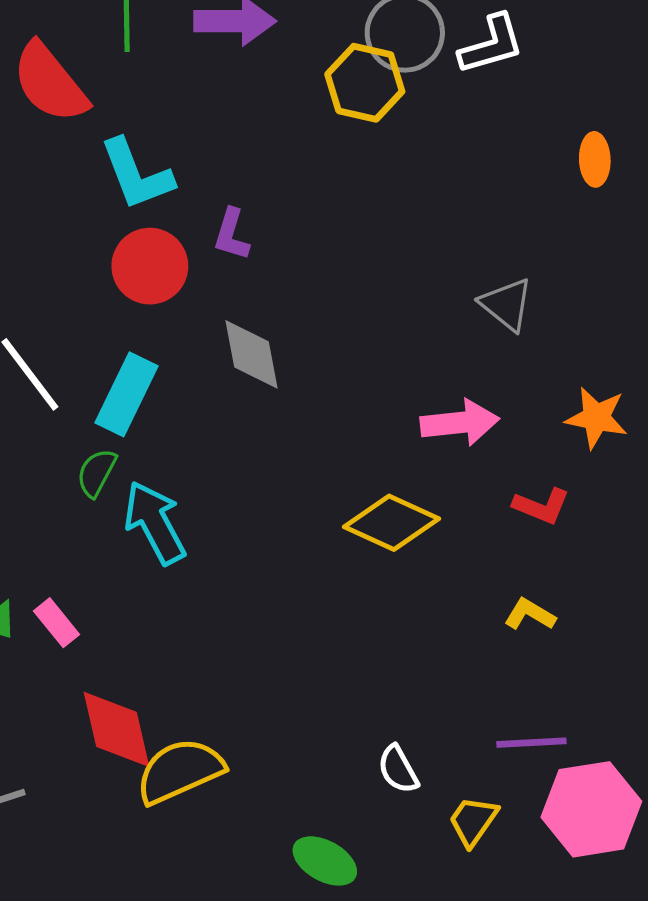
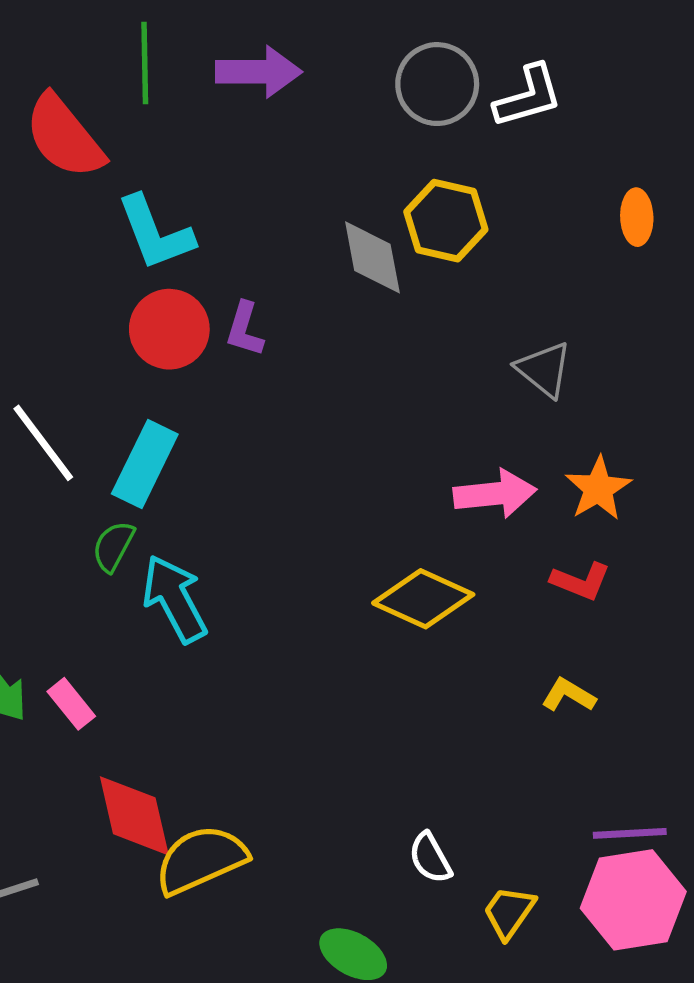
yellow hexagon: (365, 83) -> (446, 221), moved
purple L-shape: (231, 234) -> (245, 329), moved
gray diamond: (251, 354) -> (372, 257), moved
orange star: (596, 418) -> (598, 488), moved, turned 30
purple line: (531, 743) -> (630, 833), moved

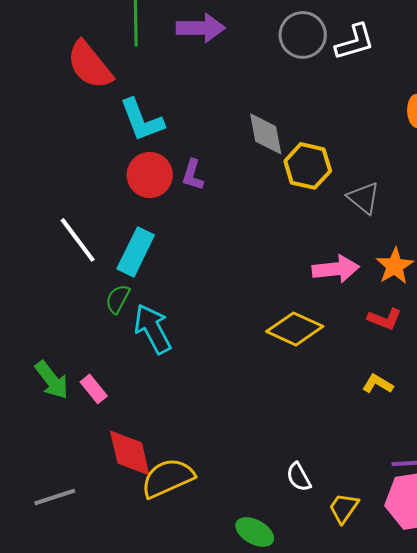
yellow hexagon: (446, 221) -> (308, 166), moved

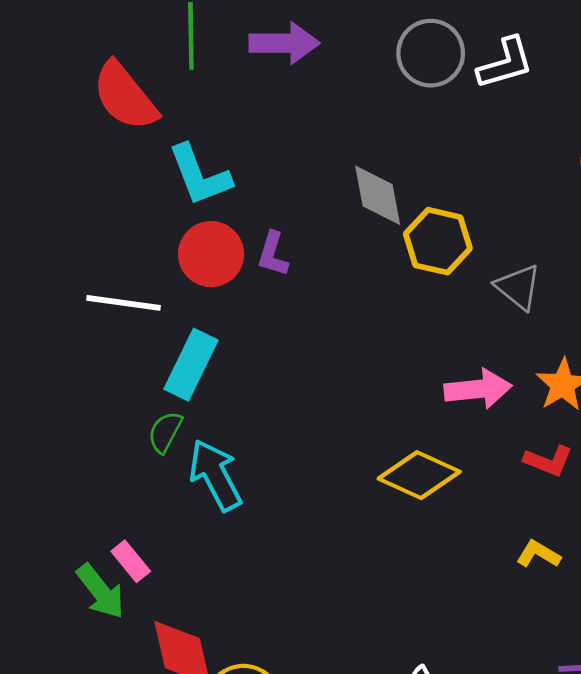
white line: (78, 240) -> (124, 303), moved, turned -45
green arrow: (52, 380) -> (101, 591), moved

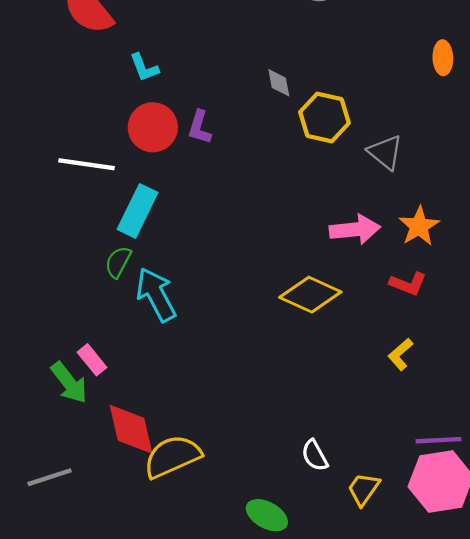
cyan L-shape: (200, 175) -> (144, 68), size x0.6
gray diamond: (378, 195) -> (279, 83), size x0.6
yellow L-shape: (538, 554) -> (401, 354), turned -72

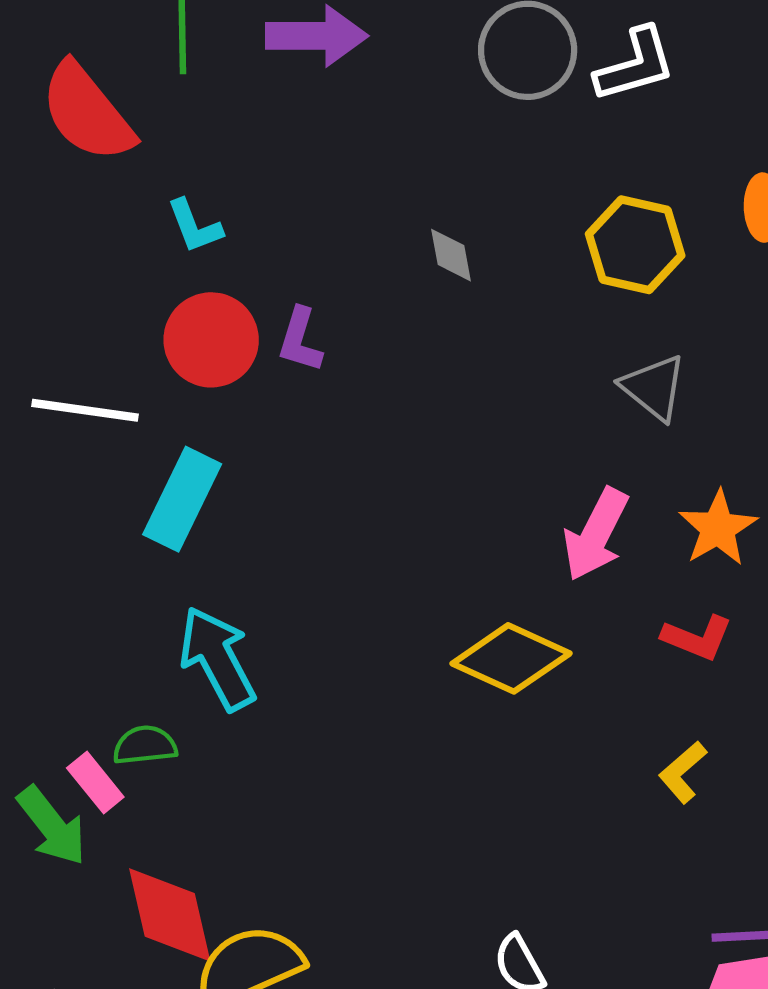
yellow hexagon: (324, 118) -> (635, 245), moved
pink arrow: (355, 229) -> (596, 534), turned 123
green semicircle: (118, 262) -> (145, 745), moved, turned 56

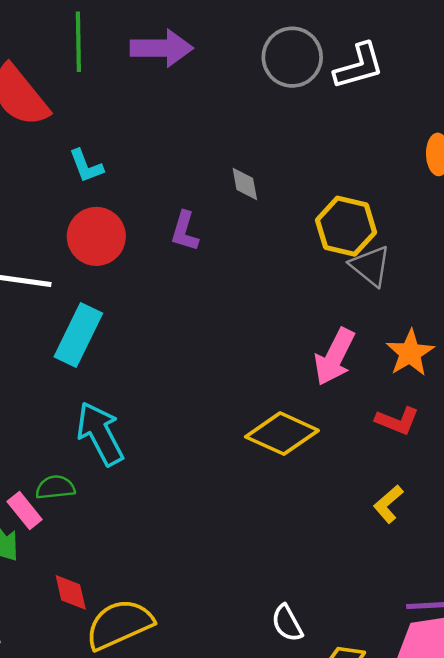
yellow hexagon: (635, 245) -> (346, 226), moved
purple L-shape: (300, 340) -> (185, 231), moved
red diamond: (170, 915) -> (71, 592), size x0.6

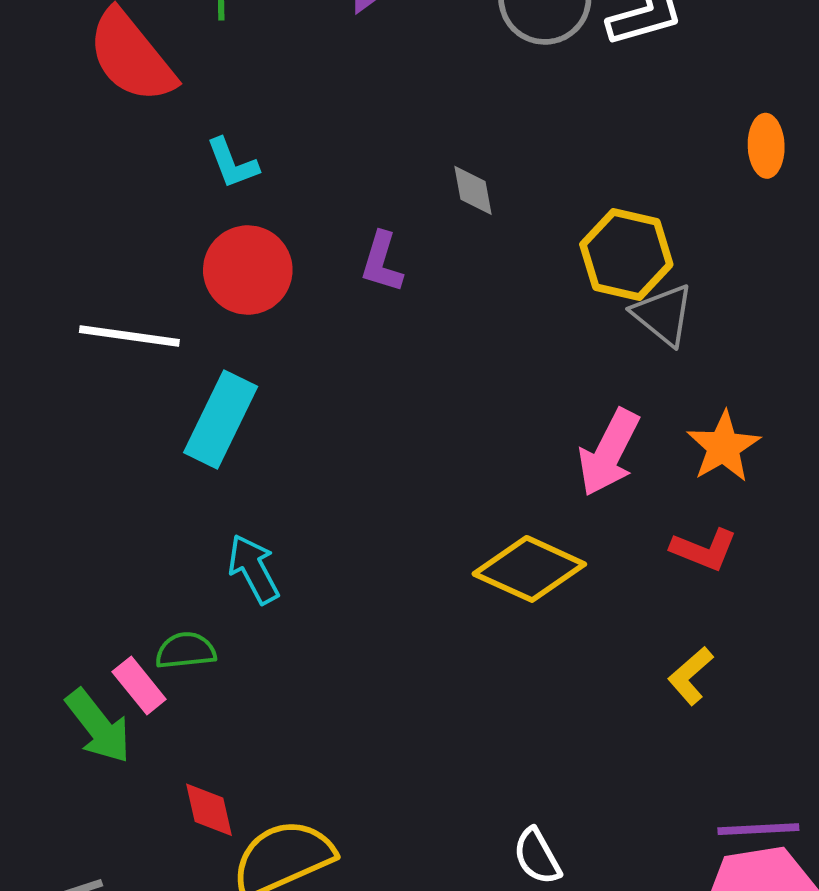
cyan arrow: (100, 434) -> (254, 569), size x0.7

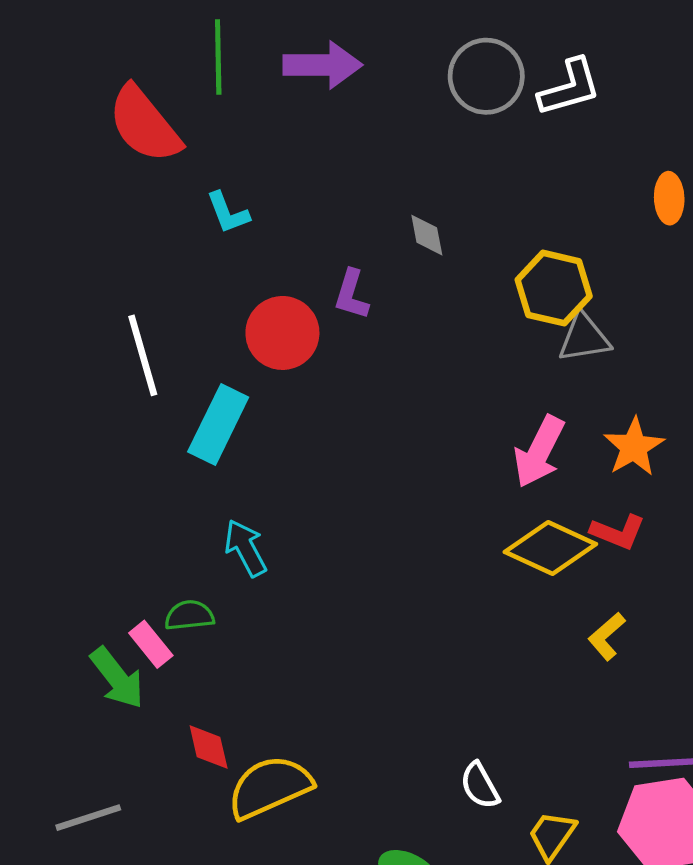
red circle: (248, 270) -> (282, 333), moved
gray triangle: (663, 315) -> (584, 338), turned -48
white line: (129, 336) -> (143, 355), turned 66
yellow diamond: (529, 569) -> (550, 548), moved

